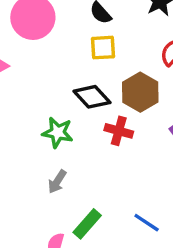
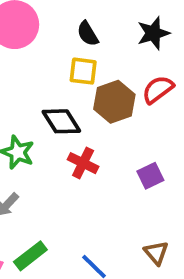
brown hexagon: (140, 92) -> (114, 102), moved

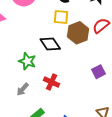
red cross: (83, 163) -> (52, 82), moved

